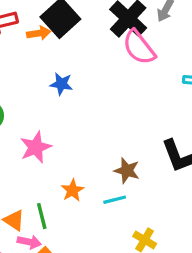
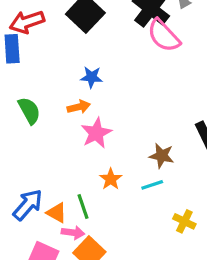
orange arrow: (39, 33) -> (79, 107), moved
pink star: (36, 147) -> (96, 133), moved

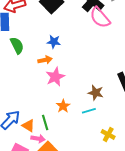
green semicircle: (29, 111) -> (17, 45), moved

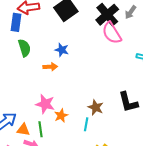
pink star: (55, 77) -> (45, 104), moved, turned 30
cyan line: (89, 111) -> (86, 124), turned -72
orange triangle: (28, 126) -> (23, 130), turned -32

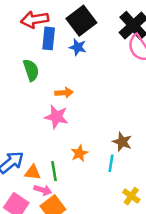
blue rectangle: (16, 22) -> (49, 38), moved
blue star: (62, 50) -> (78, 47), moved
pink star: (45, 104) -> (56, 117), moved

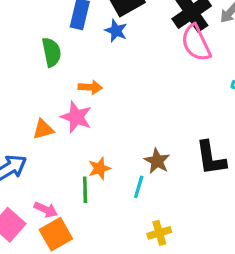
green line: (54, 171) -> (85, 190), moved
orange triangle: (33, 172) -> (43, 129), moved, turned -30
yellow cross: (131, 196) -> (159, 233), turned 30

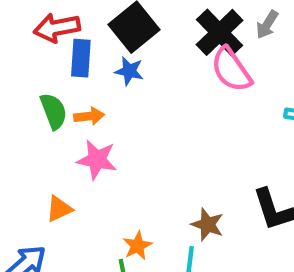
orange arrow: (90, 87) -> (89, 116), moved
pink star: (76, 117) -> (97, 160), moved

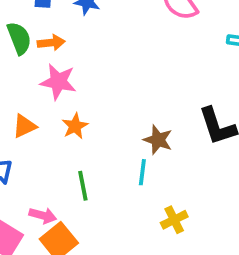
orange star: (137, 246) -> (75, 126), moved

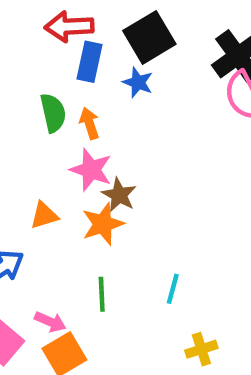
orange arrow: (51, 43) -> (89, 123), turned -110
orange star: (75, 126) -> (103, 224), size x1.4
brown star: (158, 140) -> (119, 195), moved

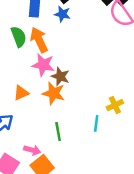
orange arrow: (89, 123) -> (39, 40), size x1.5
orange star: (103, 224) -> (54, 93), turned -30
yellow cross: (201, 349) -> (115, 105), moved

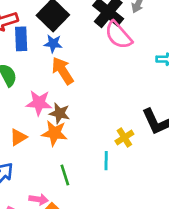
orange arrow: (39, 40) -> (63, 71), moved

